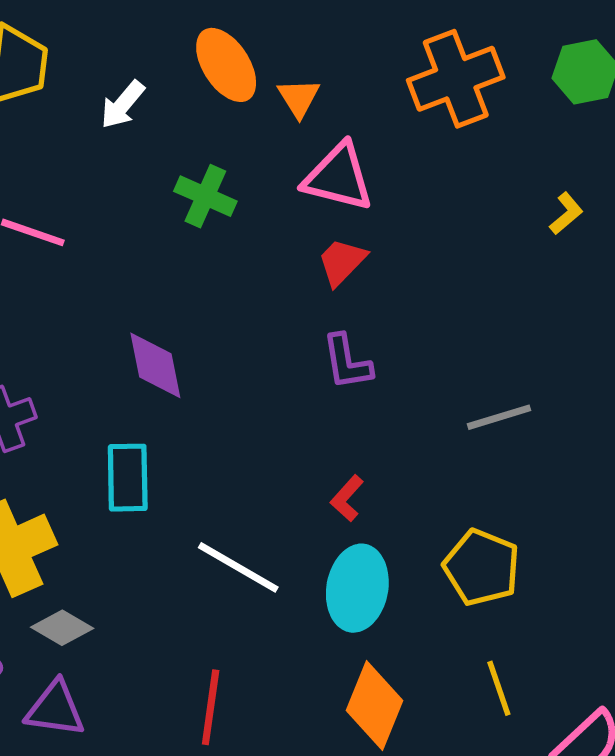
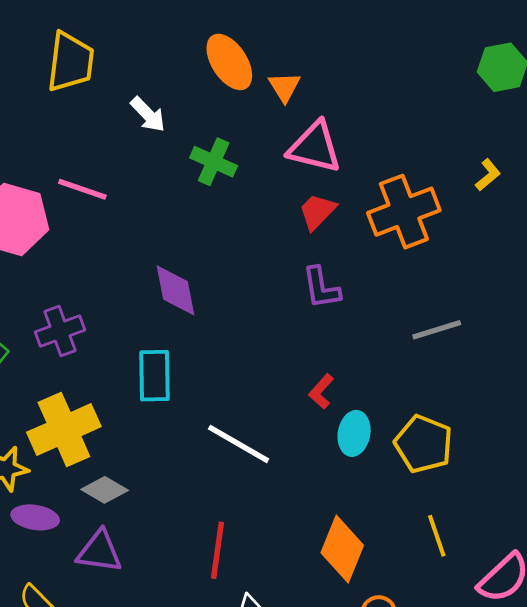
orange cross: (456, 79) -> (404, 212), moved
white arrow: (123, 105) -> (148, 114), moved, turned -84
cyan ellipse: (357, 588) -> (354, 433), moved, size x0.7

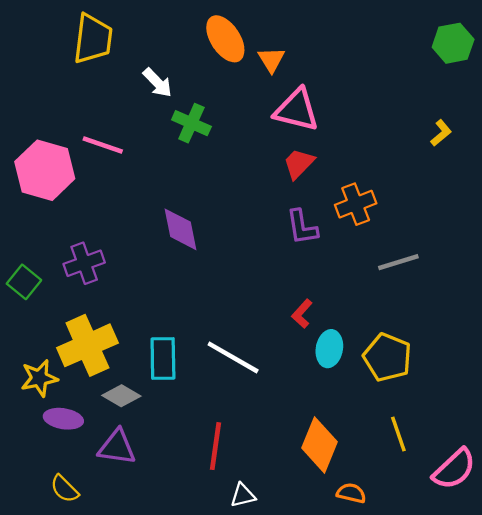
green cross: (214, 162) -> (191, 123), moved
orange cross: (404, 212) -> (356, 204), moved, size x0.7
cyan rectangle: (155, 376) -> (163, 358), moved

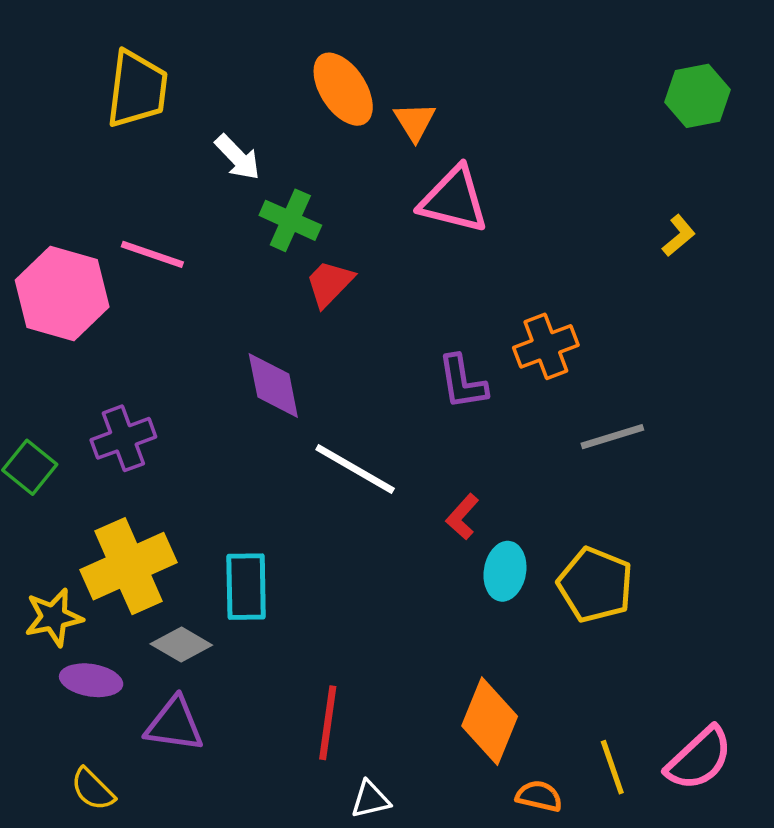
red trapezoid: (299, 164) -> (330, 283), moved
white line: (233, 357) -> (355, 469), moved
yellow line: (398, 434) -> (612, 767), moved

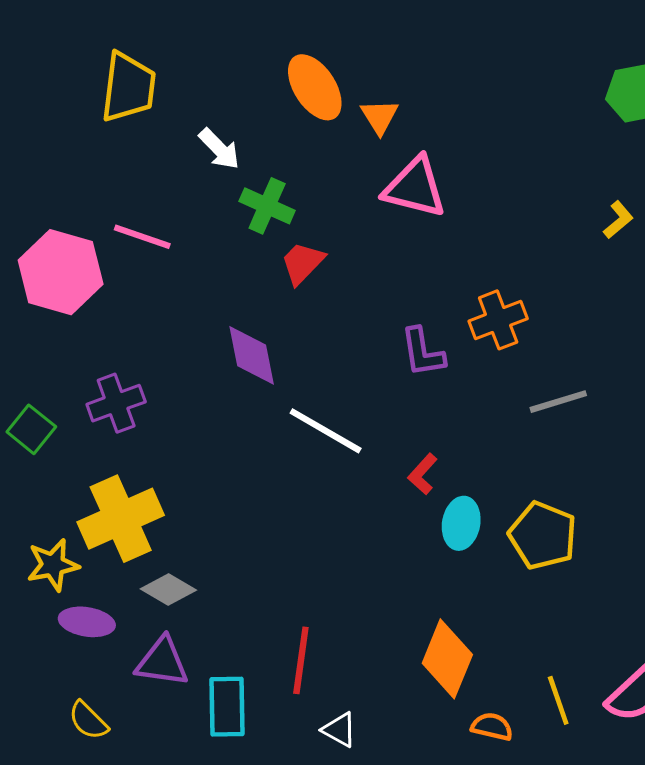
cyan rectangle: (246, 587) -> (227, 707), moved
white triangle: (370, 799) -> (339, 730), turned 42

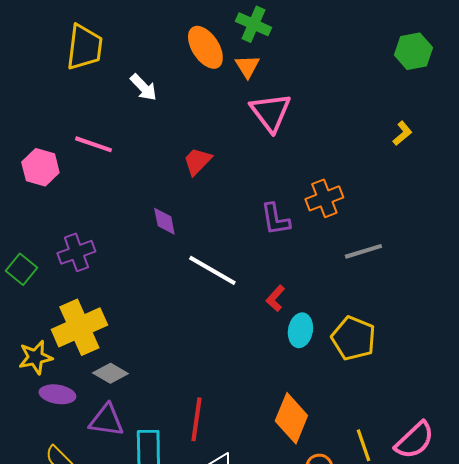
pink triangle: (415, 187) -> (270, 112), turned 39
green cross: (267, 206) -> (253, 24), moved
pink hexagon: (61, 272) -> (40, 167), size x0.7
purple diamond: (252, 355) -> (164, 221), size x0.7

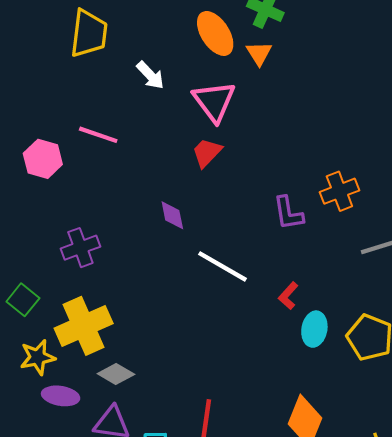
pink triangle: (270, 112) -> (214, 101), moved
green square: (21, 269) -> (23, 300), moved

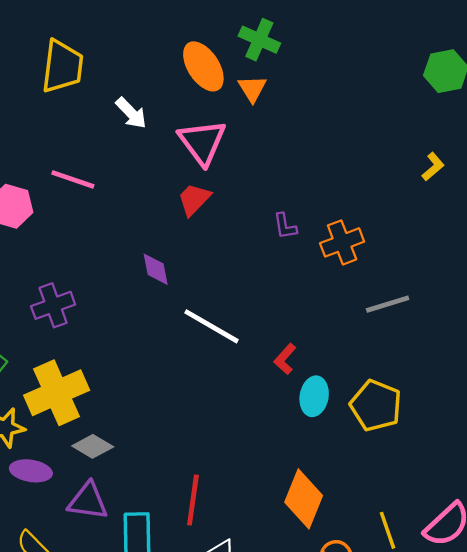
purple L-shape: (288, 213) -> (285, 226), moved, size x0.7

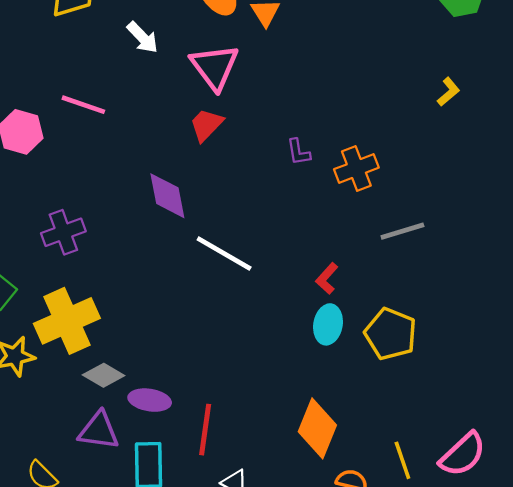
purple diamond: (156, 269) -> (167, 196), size x1.4
red L-shape: (285, 359) -> (327, 278), moved
purple ellipse: (31, 471) -> (150, 400), moved

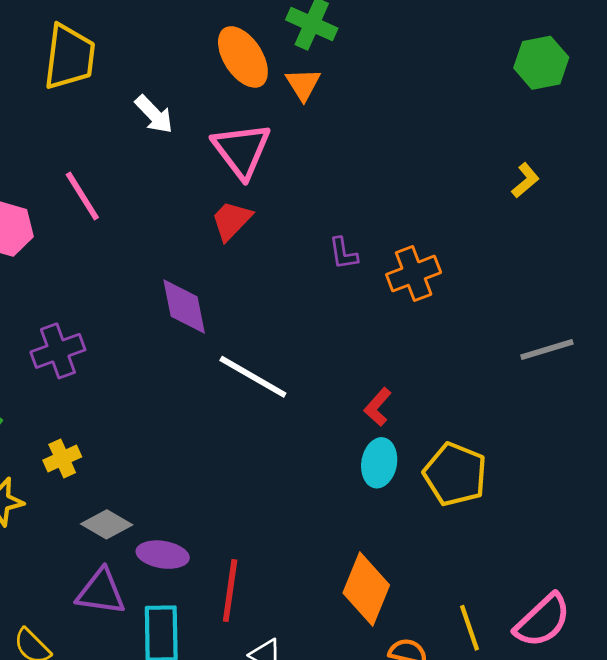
pink line: (83, 105) -> (82, 196), turned 39
gray line: (402, 231) -> (547, 350), moved
yellow cross: (67, 321) -> (62, 459), size x0.5

